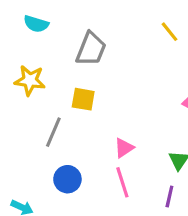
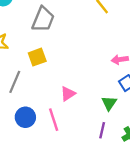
yellow square: (83, 99) -> (37, 57), turned -30
pink line: (122, 182) -> (54, 120), moved

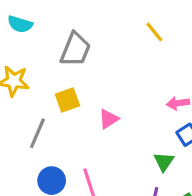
pink triangle: (68, 94) -> (108, 119), moved

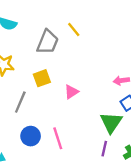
yellow line: (154, 32) -> (74, 29), moved
green triangle: (164, 162) -> (111, 122), size x1.5

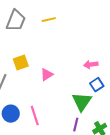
yellow line: (74, 29) -> (49, 20), turned -64
gray trapezoid: (48, 42) -> (16, 21), moved

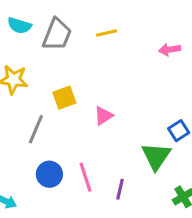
pink arrow: (91, 65) -> (170, 50), moved
purple line: (76, 125) -> (120, 189), moved

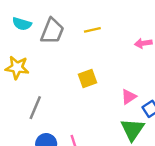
yellow square: (64, 98) -> (87, 78), moved
pink triangle: (103, 116) -> (129, 97), moved

